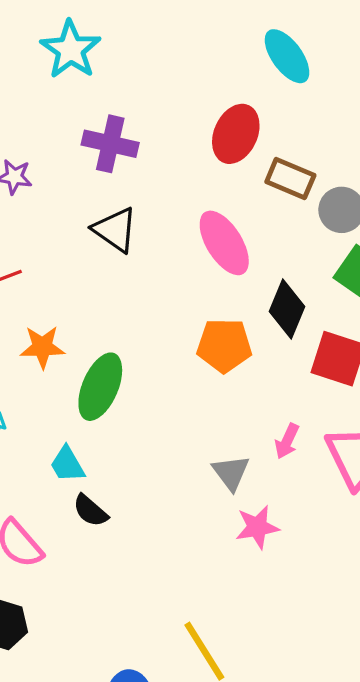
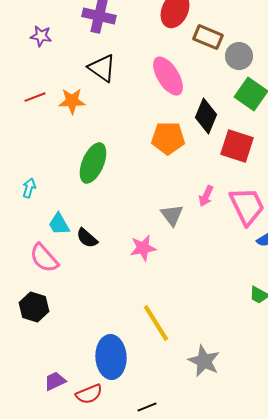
orange star: (42, 347) -> (72, 101), moved
cyan trapezoid: (67, 464) -> (59, 224), moved
pink star: (257, 527) -> (143, 248), moved

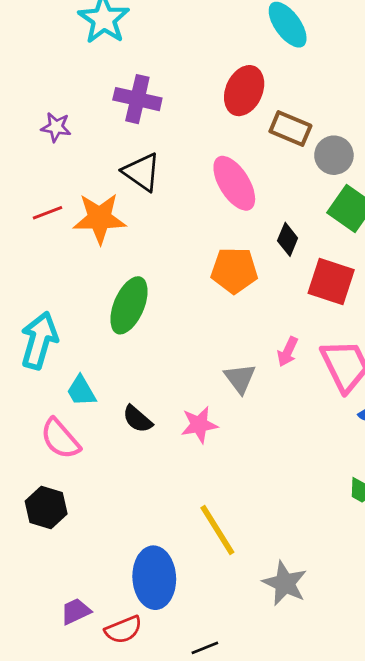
orange star: (72, 101) -> (100, 218), size x1.4
black diamond: (206, 116) -> (288, 239), size x0.7
cyan arrow: (29, 188) -> (39, 340), size x2.0
black semicircle: (87, 238) -> (137, 419), moved

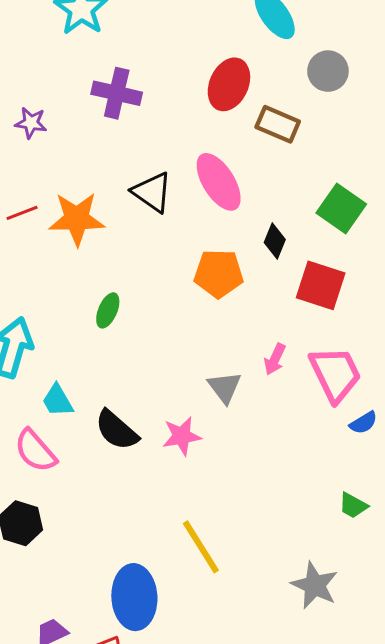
gray circle: (334, 155) -> (328, 71), moved
black triangle: (142, 172) -> (152, 192), moved
green ellipse: (129, 305) -> (108, 310), size x0.6
black semicircle: (137, 419) -> (117, 430), size x1.4
gray star: (285, 583) -> (315, 585), moved

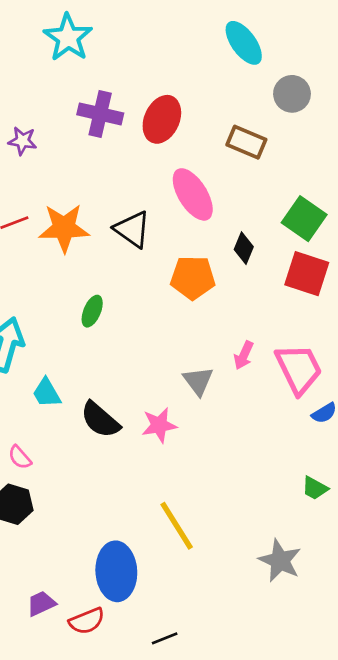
red ellipse: (229, 84) -> (162, 119), moved
black triangle: (152, 192) -> (132, 229), moved
red square: (321, 285) -> (307, 274), moved
pink semicircle: (35, 451) -> (20, 457), moved, size x0.6

